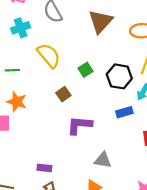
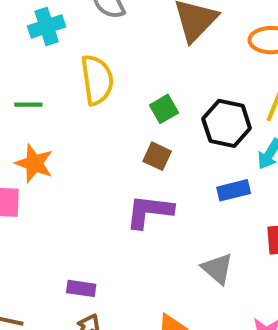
yellow semicircle: (49, 55) -> (97, 80), turned 30
brown square: (63, 94) -> (157, 156), moved, turned -32
gray triangle: (103, 160) -> (217, 269), moved, turned 30

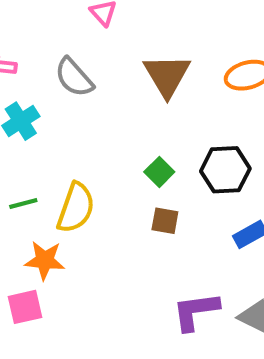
yellow semicircle: (97, 80) -> (76, 208), moved, turned 42
purple L-shape: (149, 211) -> (196, 311), moved

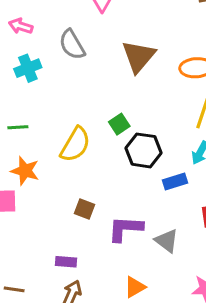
black hexagon: (225, 170) -> (144, 150), moved
yellow semicircle: (76, 208) -> (75, 145), moved
brown square: (165, 221) -> (84, 209), moved

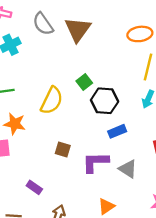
brown triangle: (139, 56) -> (78, 29), moved
blue rectangle: (175, 182) -> (117, 131), moved
purple rectangle: (66, 262) -> (34, 187), moved, turned 35

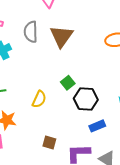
gray semicircle: (43, 24) -> (31, 32), turned 35
yellow semicircle: (52, 101) -> (39, 99), size x0.7

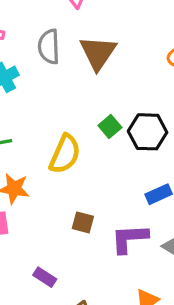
yellow semicircle: (39, 99) -> (65, 154), size x1.4
black hexagon: (86, 99) -> (148, 132), moved

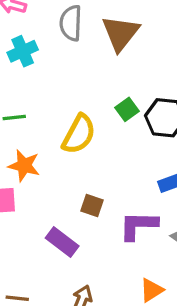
purple rectangle: (45, 277) -> (62, 242), moved, size x1.4

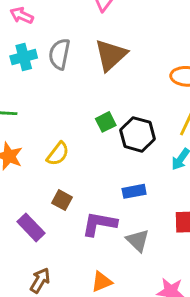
gray semicircle: (71, 23) -> (59, 54), moved
yellow semicircle: (79, 134) -> (58, 154), moved, size x0.7

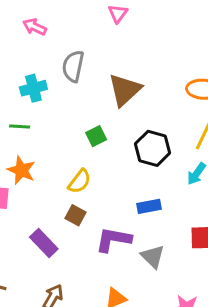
brown triangle: (111, 55) -> (125, 90), moved
cyan cross: (24, 57) -> (33, 88), moved
green square: (106, 122) -> (96, 136), moved
yellow semicircle: (58, 154) -> (80, 181), moved

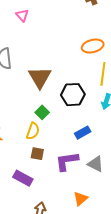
brown triangle: (125, 90) -> (40, 77), moved
green square: (96, 136) -> (42, 112), moved

